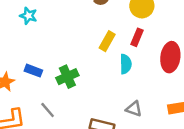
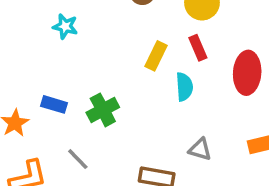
cyan star: (28, 16) -> (65, 26), moved
red rectangle: (137, 37) -> (198, 48), turned -42

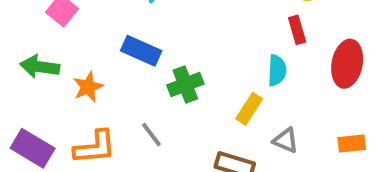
yellow rectangle: (156, 56) -> (249, 109), moved
blue rectangle: (54, 104) -> (141, 51), moved, size x1.4

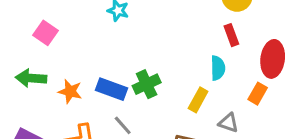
blue rectangle: (141, 51) -> (112, 89), moved
orange star: (88, 87) -> (70, 91), turned -30
orange rectangle: (352, 144) -> (258, 94), moved, turned -50

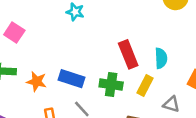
red rectangle: (231, 35) -> (128, 54), moved, size x1.5
green cross: (147, 84) -> (111, 84), moved, turned 35

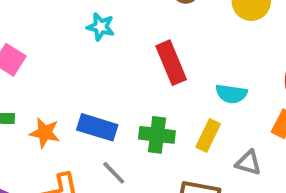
red rectangle: (128, 54) -> (171, 63), moved
cyan semicircle: (161, 58) -> (231, 94), turned 102

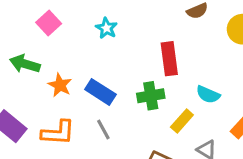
cyan star: (101, 27) -> (106, 28), moved
green cross: (157, 135) -> (151, 96), moved, turned -32

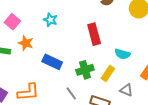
orange star: (60, 85) -> (26, 43), moved
green cross: (151, 96) -> (85, 70), moved
gray line: (103, 129) -> (71, 93), moved

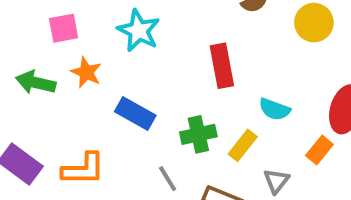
cyan star: (50, 20) -> (139, 31), size x1.5
pink square: (12, 22) -> (64, 28), turned 35
gray triangle: (126, 90) -> (276, 181), turned 40

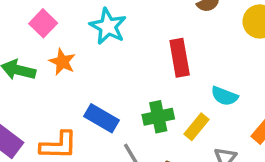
pink square: (64, 28) -> (43, 23), turned -36
blue rectangle: (135, 114) -> (101, 118), moved

